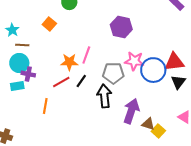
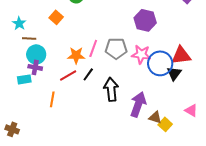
purple hexagon: (121, 27) -> (145, 20), moved
cyan circle: (19, 63) -> (36, 54), moved
gray pentagon: (113, 73) -> (116, 48), moved
black triangle: (178, 82) -> (174, 73), moved

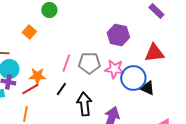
orange star: (76, 55) -> (37, 76), moved
red triangle: (181, 55) -> (154, 53), moved
black triangle: (174, 73) -> (147, 88), turned -42
red line: (68, 75) -> (30, 89), moved

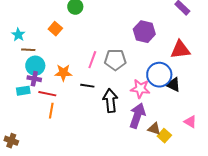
pink star: (114, 69) -> (140, 89), moved
red line: (30, 89) -> (47, 94), moved, turned 42
black line: (61, 89) -> (87, 86), turned 64

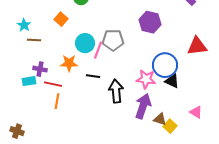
red triangle: (180, 50) -> (197, 46), moved
gray pentagon: (115, 60) -> (113, 40), moved
cyan circle: (35, 66) -> (85, 43), moved
black triangle: (173, 85) -> (172, 81), moved

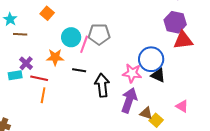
purple hexagon: (150, 22) -> (175, 22), moved
purple cross: (40, 69) -> (26, 63), turned 32

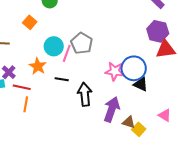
gray pentagon: (99, 34) -> (82, 43), turned 30
orange star: (55, 57) -> (38, 66), turned 30
pink star: (132, 73) -> (115, 71), moved

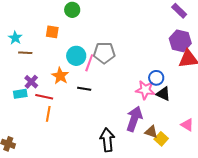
orange square: (30, 22) -> (52, 32), turned -32
gray pentagon: (82, 43) -> (104, 53), turned -30
blue circle: (134, 68) -> (156, 78), size x0.6
pink star: (115, 71) -> (145, 90), moved
black arrow: (85, 94) -> (107, 140), moved

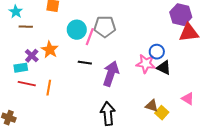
orange star: (60, 76) -> (50, 50), moved
red line: (44, 97) -> (27, 84), moved
purple arrow: (134, 119) -> (111, 74), moved

